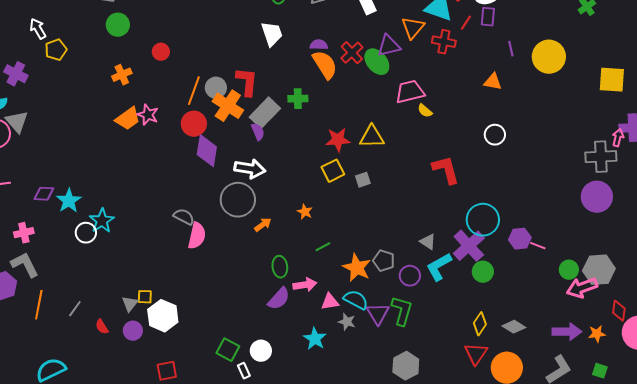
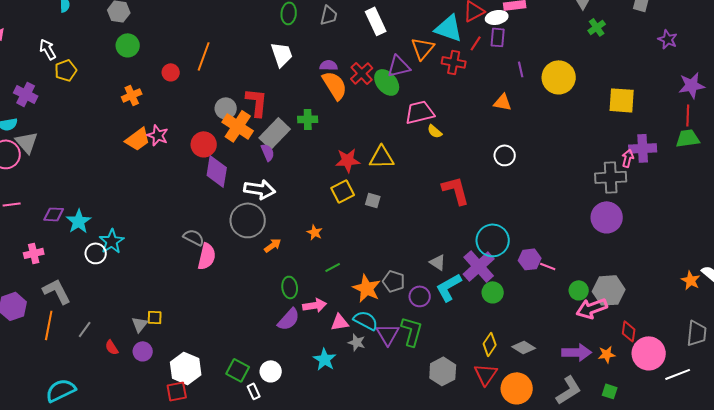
orange line: (194, 91) -> (204, 56), moved
gray square: (363, 180) -> (373, 200), turned 35
gray L-shape: (25, 265) -> (57, 291), moved
white hexagon: (163, 316) -> (186, 368), moved
gray hexagon: (406, 366) -> (443, 371), moved

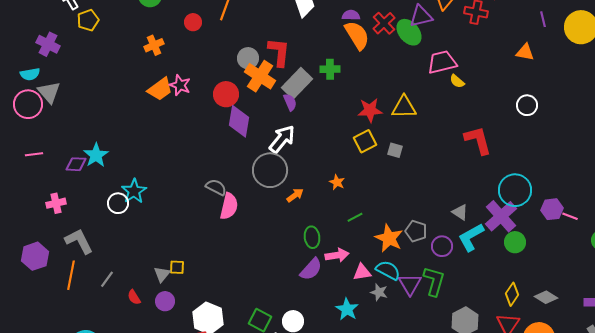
white arrow: (260, 189) -> (282, 139), turned -60
cyan star: (79, 221) -> (96, 155), moved

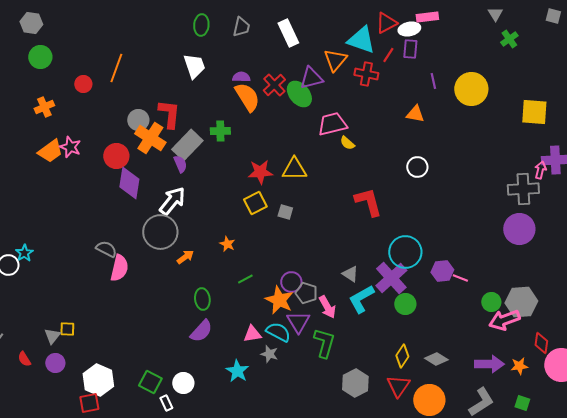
cyan star: (134, 191) -> (24, 253), size x0.7
purple circle: (442, 246) -> (291, 282), moved
pink arrow: (337, 255) -> (327, 307), moved, turned 70
purple triangle: (410, 284) -> (298, 322), moved

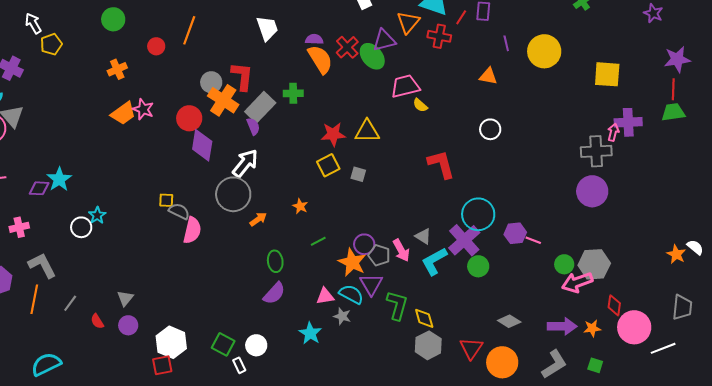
pink arrow: (327, 307) -> (401, 250), moved
yellow square: (67, 329) -> (166, 200), moved
yellow diamond: (402, 356) -> (424, 318), moved, turned -50

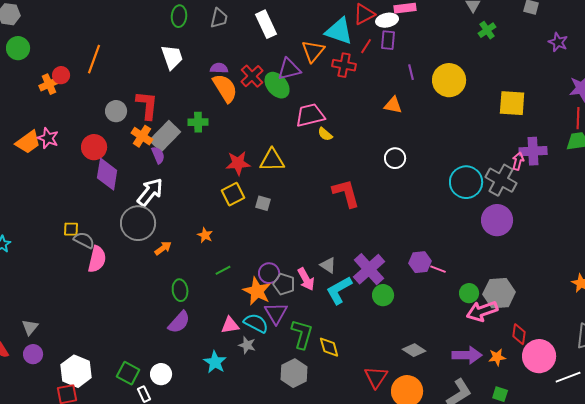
orange cross: (117, 69) -> (49, 84), moved
orange cross: (223, 100) -> (142, 136), moved, size x0.7
gray cross: (596, 151) -> (501, 180), turned 32
cyan circle: (478, 214) -> (466, 182), moved
gray hexagon: (428, 345) -> (294, 373), moved

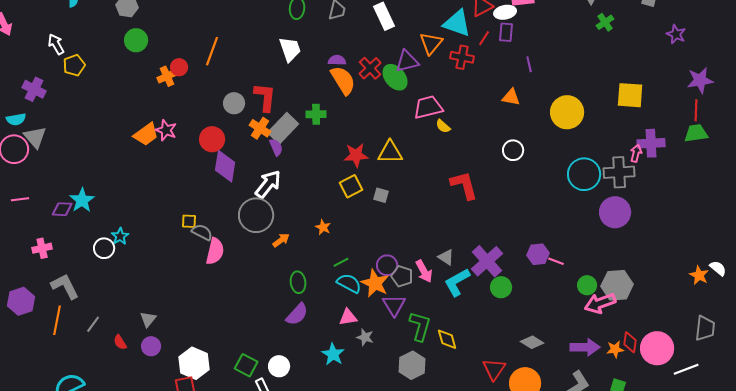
yellow circle: (449, 80) -> (567, 112), moved
gray cross: (501, 180) -> (619, 172), turned -32
cyan semicircle: (256, 323) -> (349, 283), moved
red diamond: (519, 334) -> (630, 342), moved

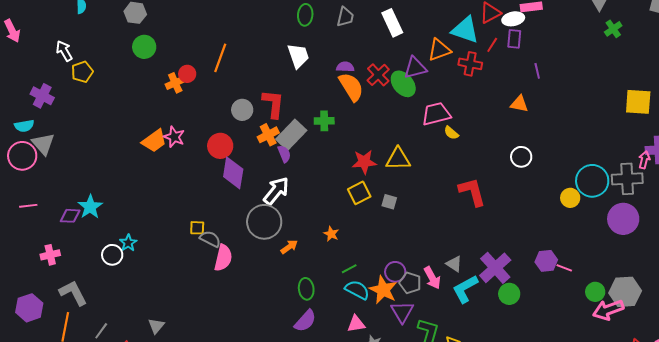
orange triangle: (431, 43) -> (439, 50), turned 30
yellow circle: (567, 112) -> (570, 198), moved, size x0.6
orange cross: (260, 128) -> (268, 135), turned 30

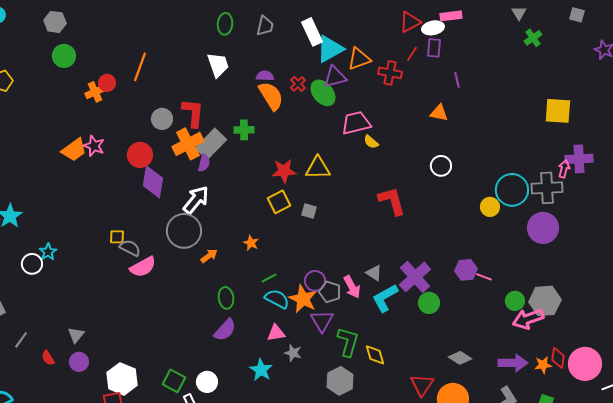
cyan triangle: (465, 30) -> (330, 49), moved, turned -48
red cross: (378, 75) -> (298, 84), size x0.7
orange cross: (268, 135) -> (188, 144), size x1.4
purple semicircle: (284, 154) -> (204, 163), turned 36
pink semicircle: (223, 258) -> (143, 267), turned 48

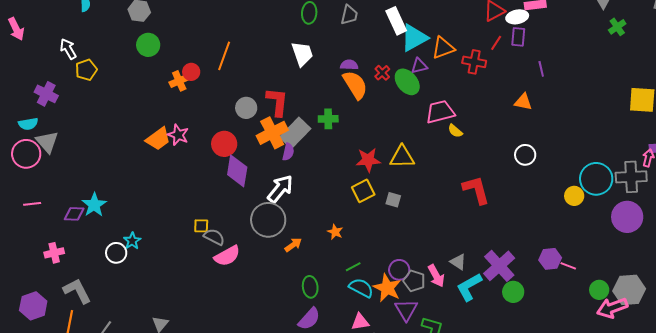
purple triangle: (335, 77) -> (419, 66), size x0.7

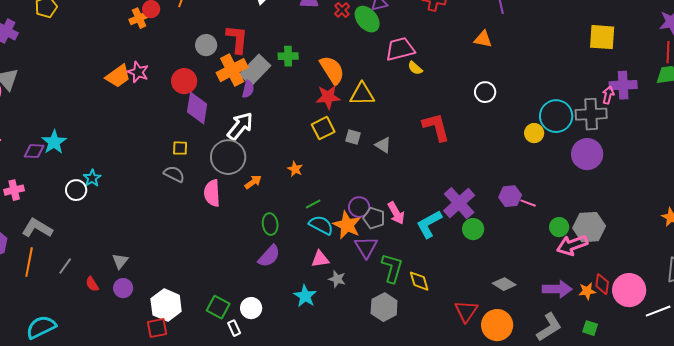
orange semicircle: (355, 85) -> (332, 70), moved
yellow square: (201, 226) -> (180, 148), moved
pink semicircle: (227, 256) -> (212, 193), moved, turned 116
gray triangle: (458, 262) -> (383, 145), moved
gray L-shape: (77, 291) -> (37, 228), turned -32

